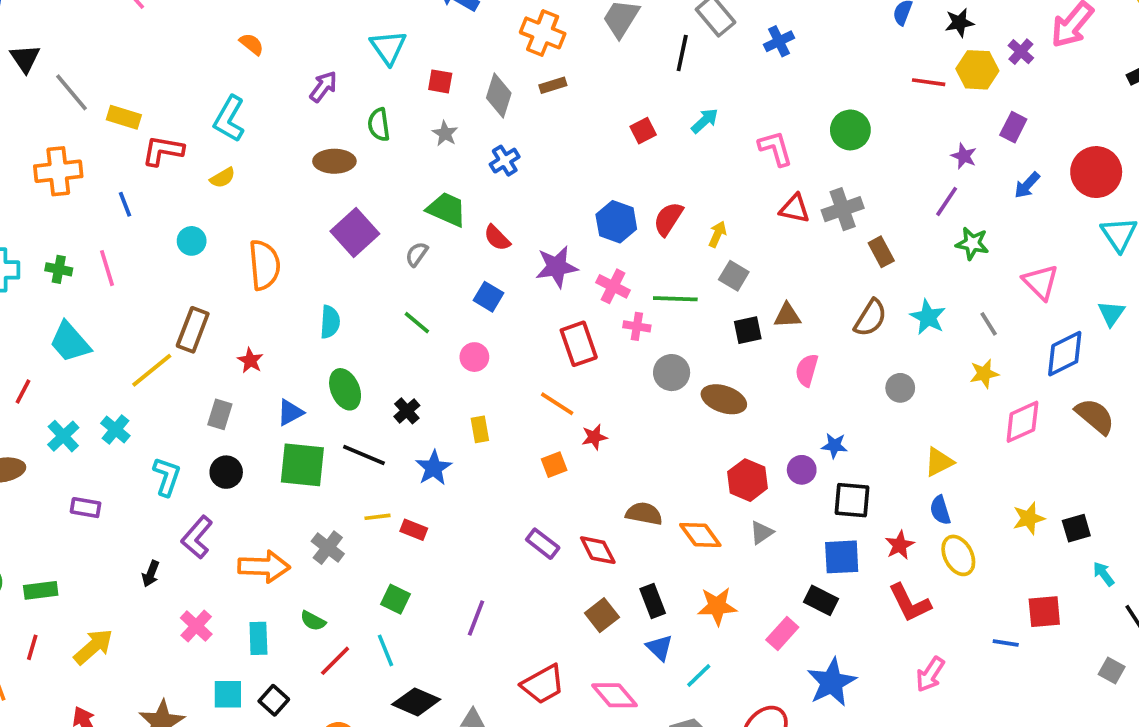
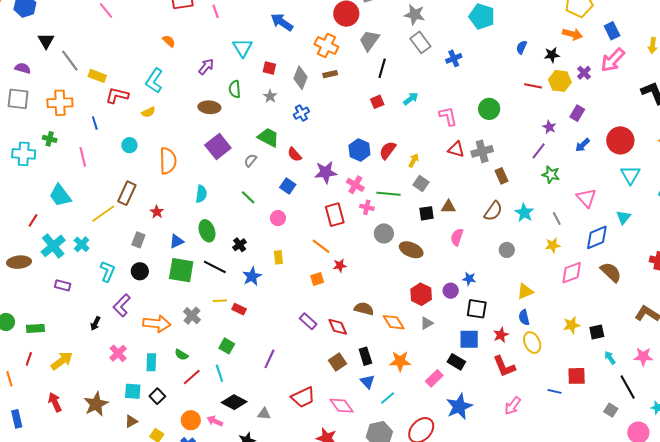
black line: (682, 53) -> (382, 68), moved
green cross: (59, 269) -> (50, 139), moved
cyan cross: (63, 436) -> (53, 246), size x1.4

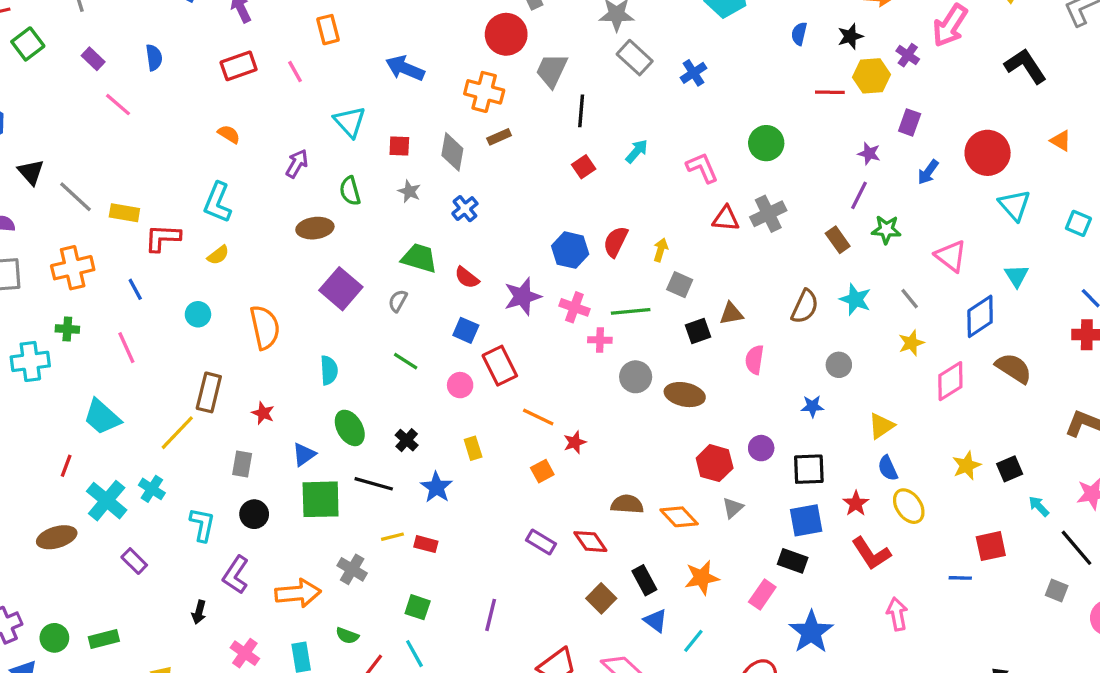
brown rectangle: (501, 176) -> (838, 240), moved
red rectangle: (335, 215) -> (500, 366), moved
blue star: (469, 279) -> (812, 406), moved
purple rectangle: (63, 285) -> (134, 561), turned 42
pink arrow: (513, 406) -> (897, 614), turned 144

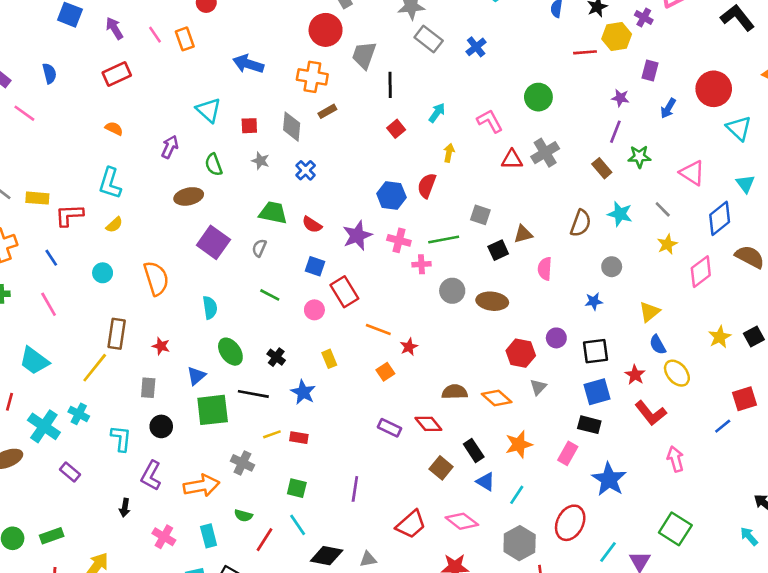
pink line: (295, 72) -> (155, 35), moved
yellow arrow: (661, 250) -> (449, 153), moved
blue line: (960, 578) -> (723, 426), turned -36

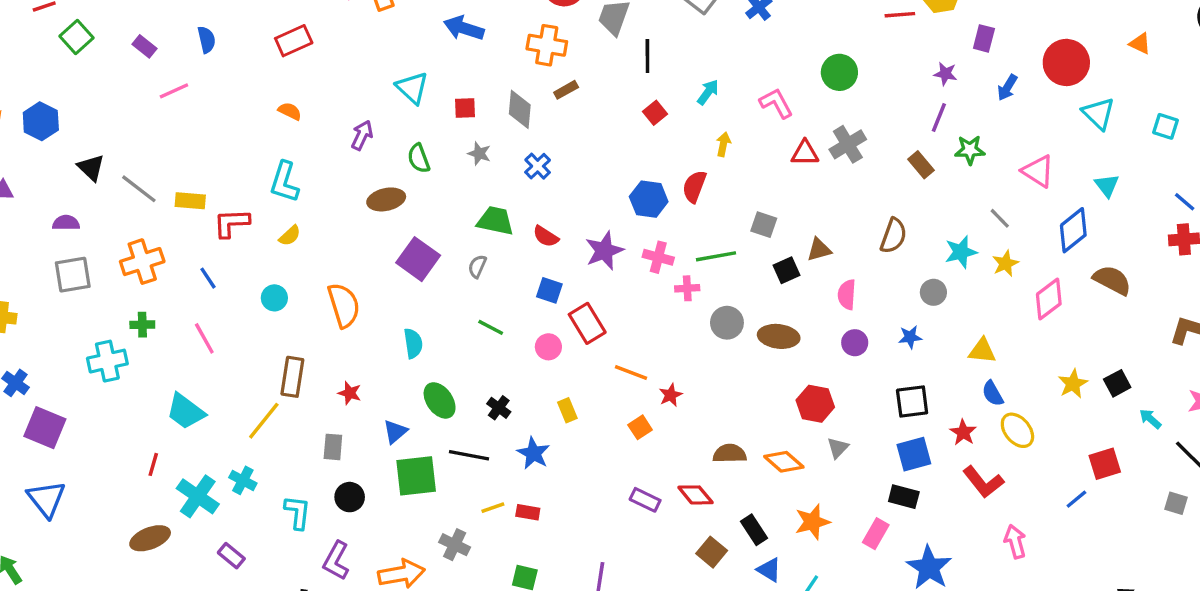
pink line: (24, 113) -> (174, 91), turned -60
cyan star: (620, 214) -> (961, 252), moved, turned -30
yellow triangle: (650, 312) -> (982, 351), turned 45
purple circle: (556, 338) -> (855, 343), moved

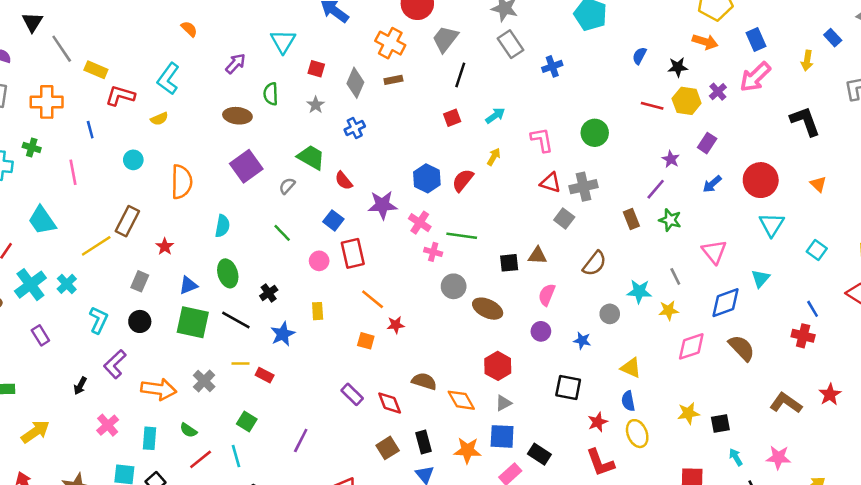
gray square: (764, 225) -> (564, 219), moved
orange square: (640, 427) -> (366, 341), turned 30
blue square: (914, 454) -> (502, 436), moved

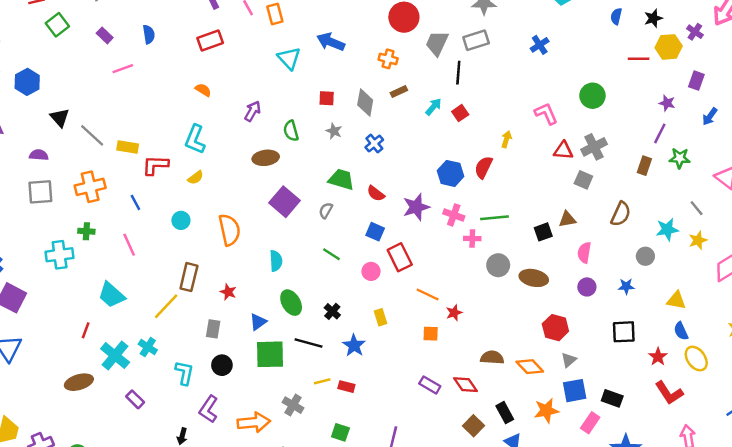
cyan triangle: (283, 41) -> (289, 58), moved
orange cross: (390, 43) -> (388, 59), size x0.7
gray rectangle: (510, 44) -> (476, 40), moved, turned -60
cyan arrow: (495, 116) -> (433, 107), moved
brown rectangle: (631, 219) -> (644, 166), turned 54

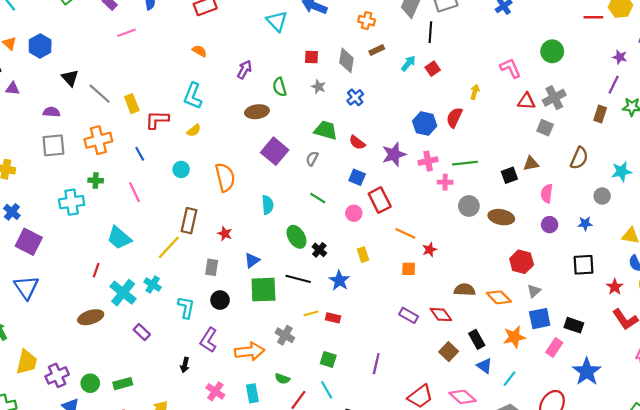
yellow rectangle: (128, 147) -> (132, 104), turned 60
pink cross: (454, 215) -> (428, 161), turned -30
green ellipse: (291, 303) -> (296, 237), moved

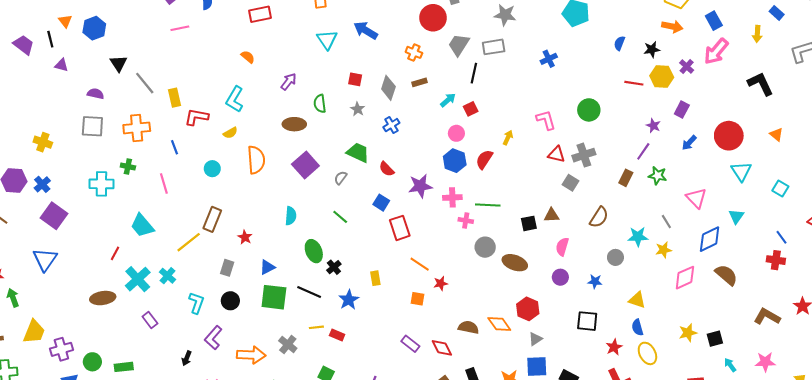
orange semicircle: (225, 177) -> (256, 160), moved
pink circle: (354, 213) -> (456, 133), moved
orange diamond: (499, 297) -> (499, 324), moved

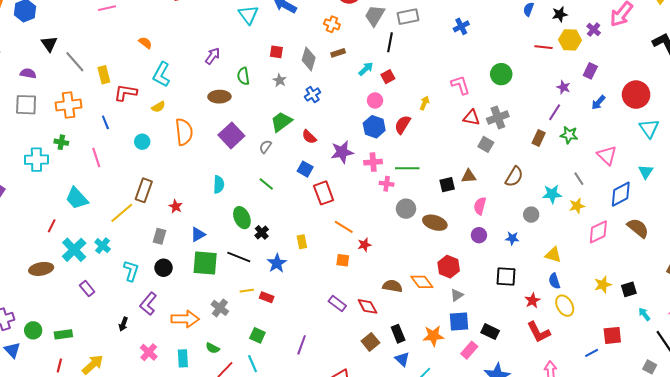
orange semicircle: (248, 57) -> (145, 43), moved
green trapezoid: (358, 152) -> (281, 122), turned -60

